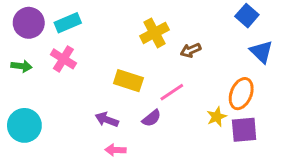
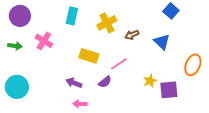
cyan rectangle: (68, 23) -> (72, 16), moved, turned -54
blue triangle: (261, 52) -> (162, 42), moved
orange ellipse: (241, 94) -> (193, 65), moved

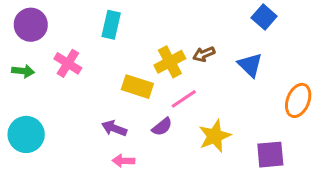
yellow cross: (107, 23) -> (170, 62), moved
yellow star: (150, 81) -> (215, 136), moved, size x1.5
purple square: (169, 90) -> (270, 155), moved

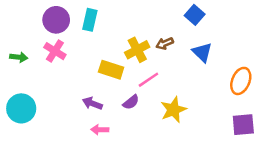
blue square: (264, 17) -> (195, 15), moved
purple circle: (31, 25) -> (56, 20), moved
purple square: (270, 155) -> (243, 125), moved

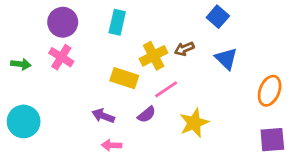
cyan rectangle: (90, 20) -> (117, 22), moved

